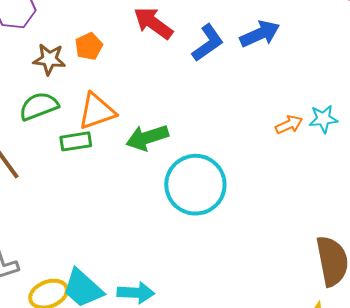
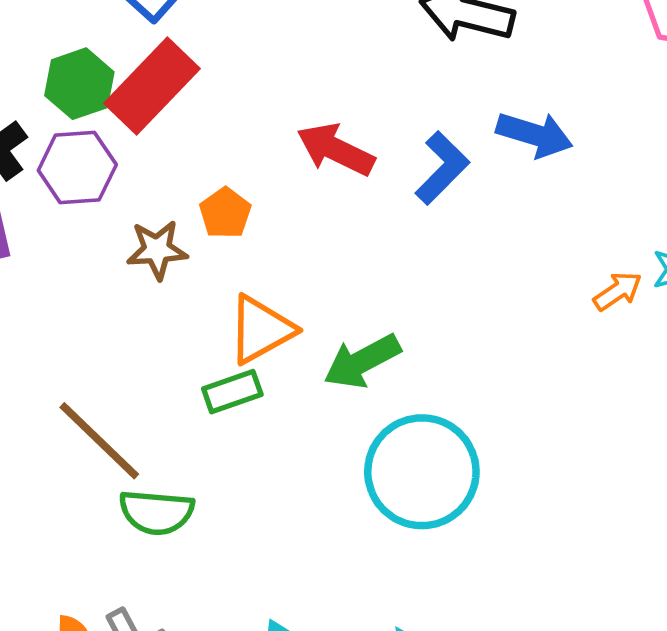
blue arrow: (260, 34) -> (535, 135), turned 51
green semicircle: (39, 106) -> (156, 512), moved, turned -144
cyan circle: (195, 185) -> (422, 472), moved

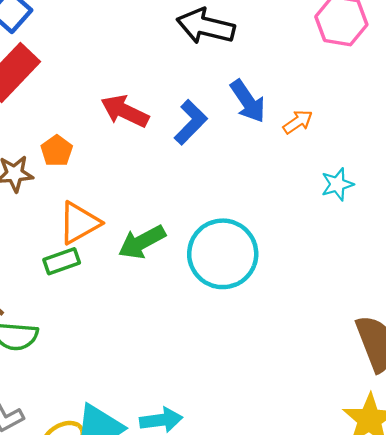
blue arrow: (535, 135) -> (248, 101), turned 39
orange arrow: (618, 291) -> (298, 122), moved
cyan circle: (422, 472) -> (223, 254), moved

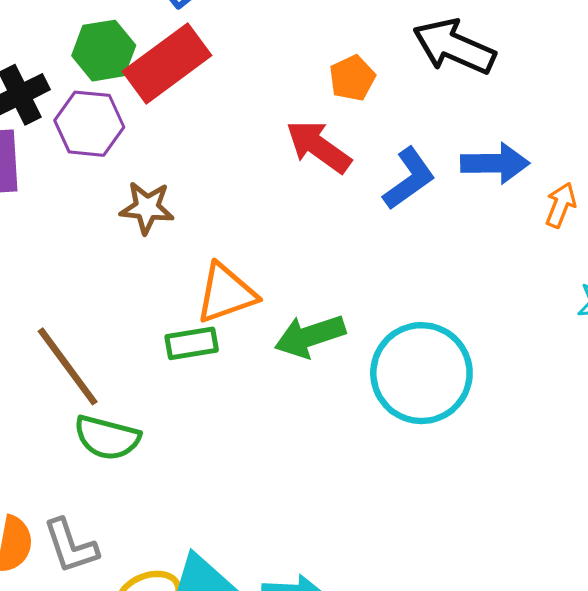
blue arrow: (248, 101) -> (495, 163), turned -66
orange arrow: (298, 122) -> (561, 205), turned -44
orange pentagon: (57, 151) -> (352, 78), moved

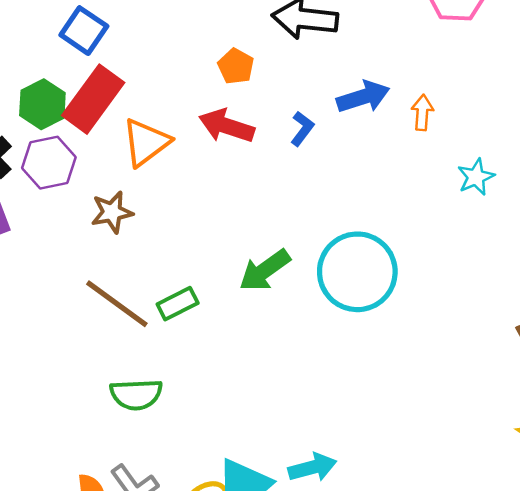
blue L-shape: (409, 179) -> (302, 129), size x0.7
orange triangle: (226, 293) -> (146, 142), moved
brown line: (68, 366) -> (117, 304), moved

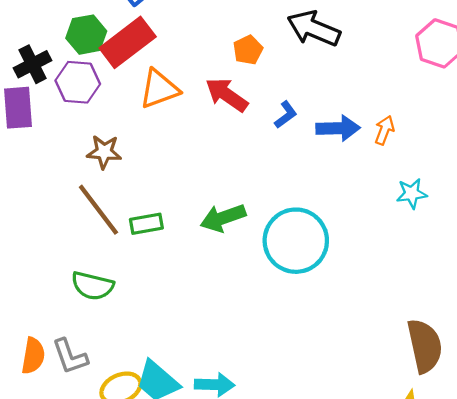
blue arrow: (363, 97) -> (338, 128), moved
brown star: (112, 212) -> (104, 152), moved

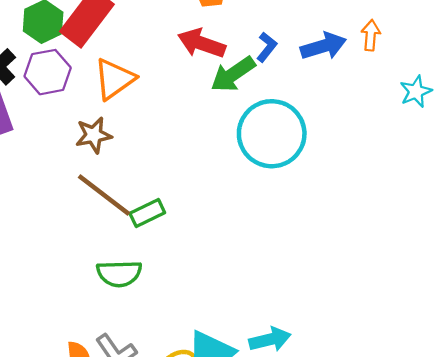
orange triangle: (159, 89) -> (114, 79), moved
green arrow: (223, 218) -> (233, 74), moved
green rectangle: (146, 224) -> (147, 213), moved
cyan circle: (296, 241) -> (272, 134), moved

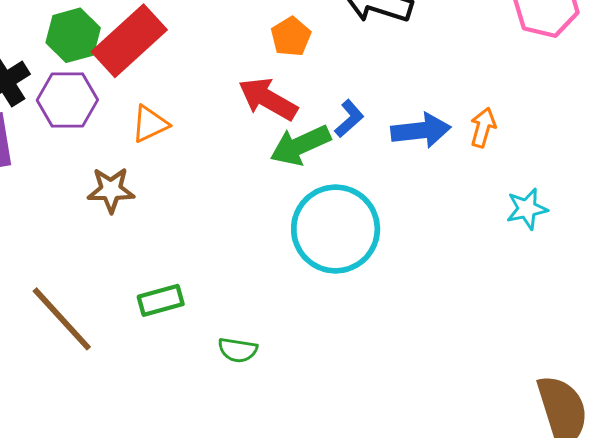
orange triangle: (114, 79) -> (150, 124), size x0.7
brown line: (104, 195) -> (62, 319), moved
green semicircle: (119, 274) -> (238, 350), moved, size x0.7

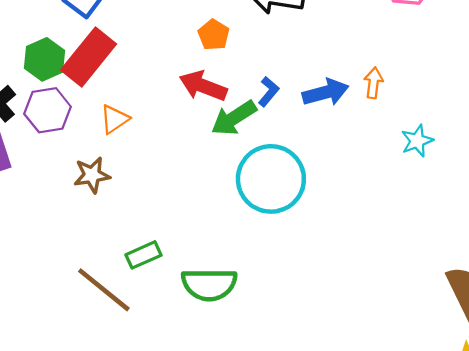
brown line: (62, 319) -> (104, 290), moved
green semicircle: (238, 350) -> (209, 284), size x1.8

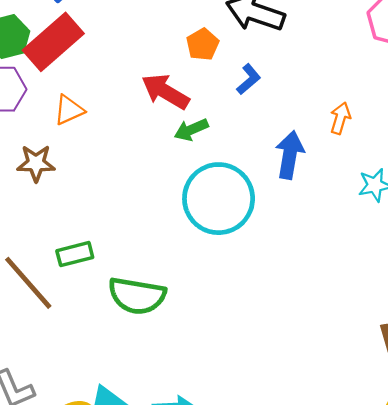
orange pentagon: (214, 35) -> (203, 44), moved
blue L-shape: (269, 92) -> (249, 79), moved
blue arrow: (326, 92) -> (290, 155), moved, turned -75
green arrow: (234, 118) -> (191, 130), size x0.7

